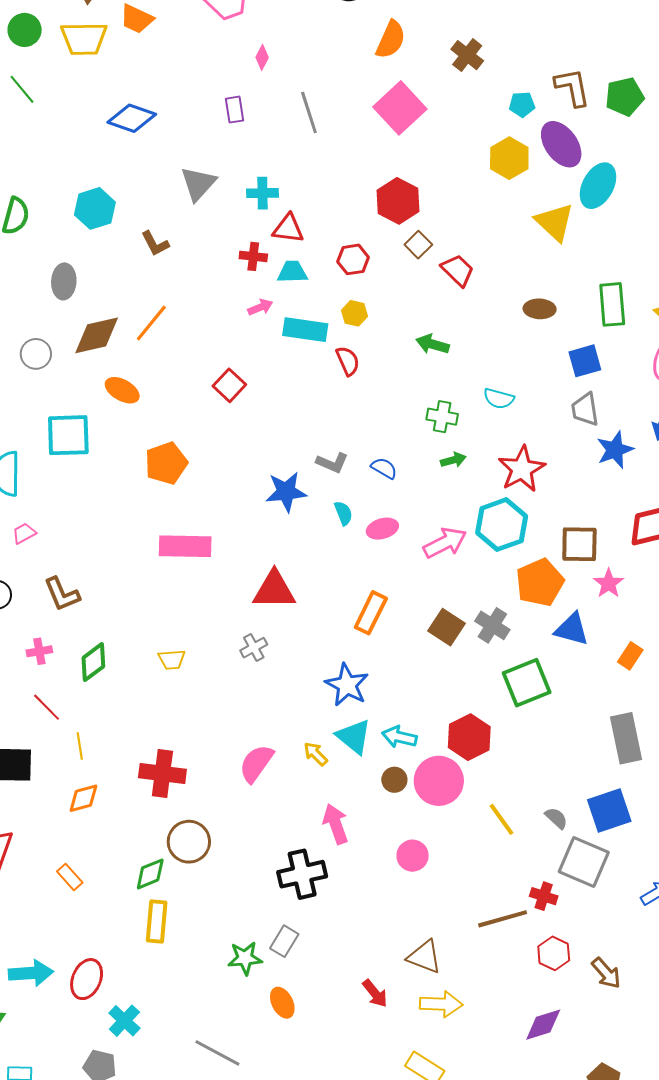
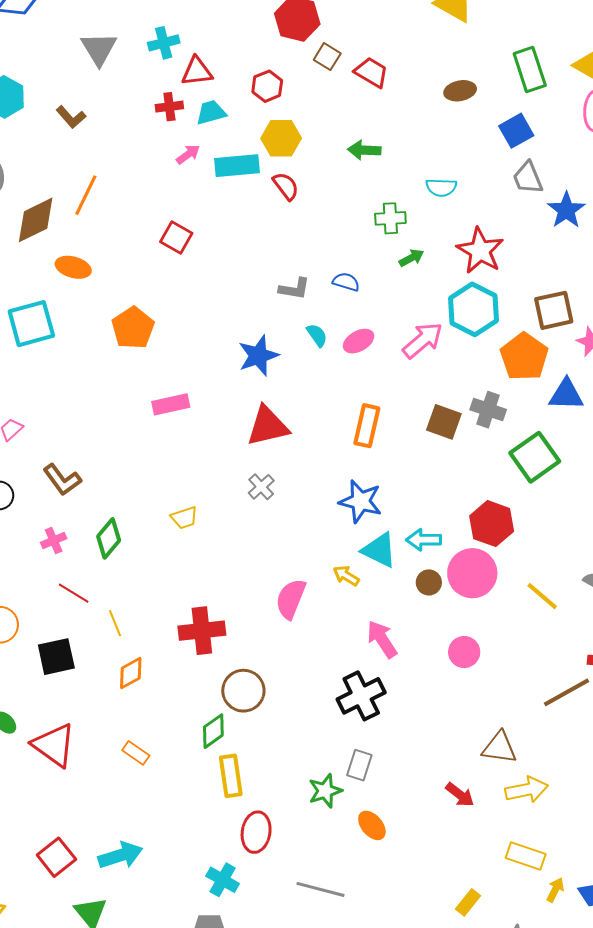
yellow hexagon: (354, 313) -> (281, 138), size x1.5
blue star: (286, 492) -> (258, 356), moved
pink rectangle: (185, 546) -> (171, 404), size x0.7
red ellipse: (87, 979) -> (256, 832), moved

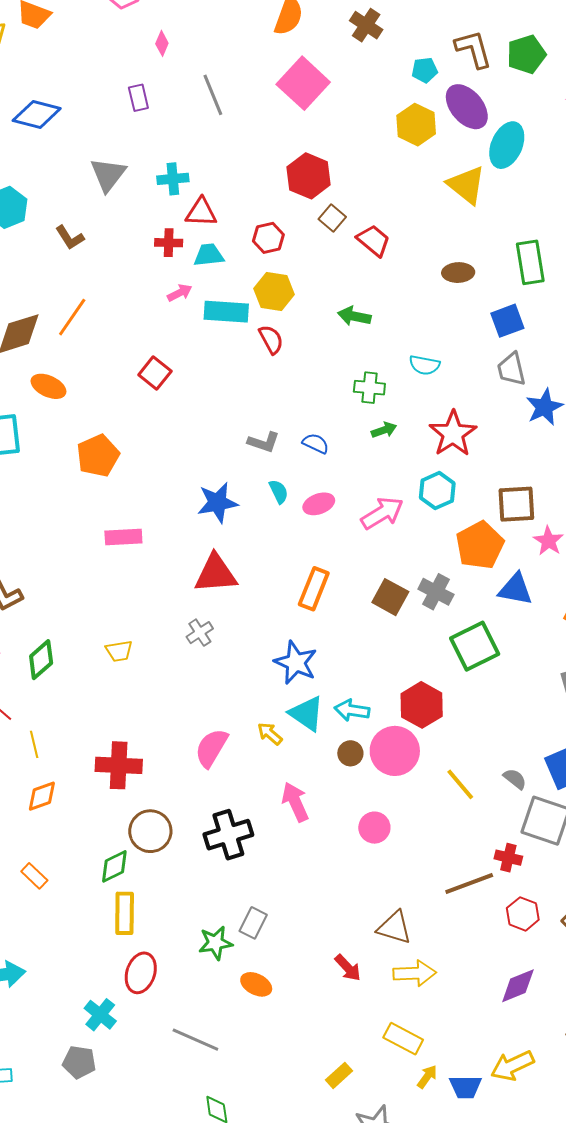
cyan hexagon: (473, 309) -> (437, 491), size x0.7
black cross: (361, 696) -> (228, 835), moved
orange ellipse: (372, 825) -> (256, 984), turned -32

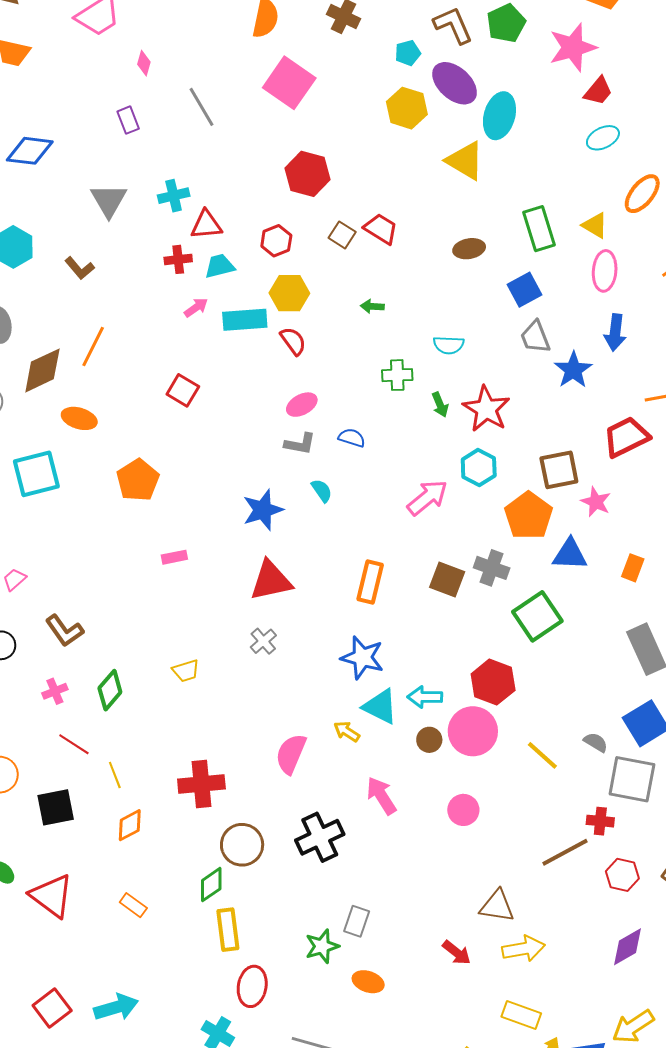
brown square: (332, 218) -> (342, 235), moved
green arrow: (354, 316) -> (372, 306), size x0.7
green arrow: (384, 430) -> (440, 405), moved, turned 95
pink ellipse: (319, 504) -> (302, 405), moved
pink rectangle: (123, 537) -> (174, 557), size x0.7

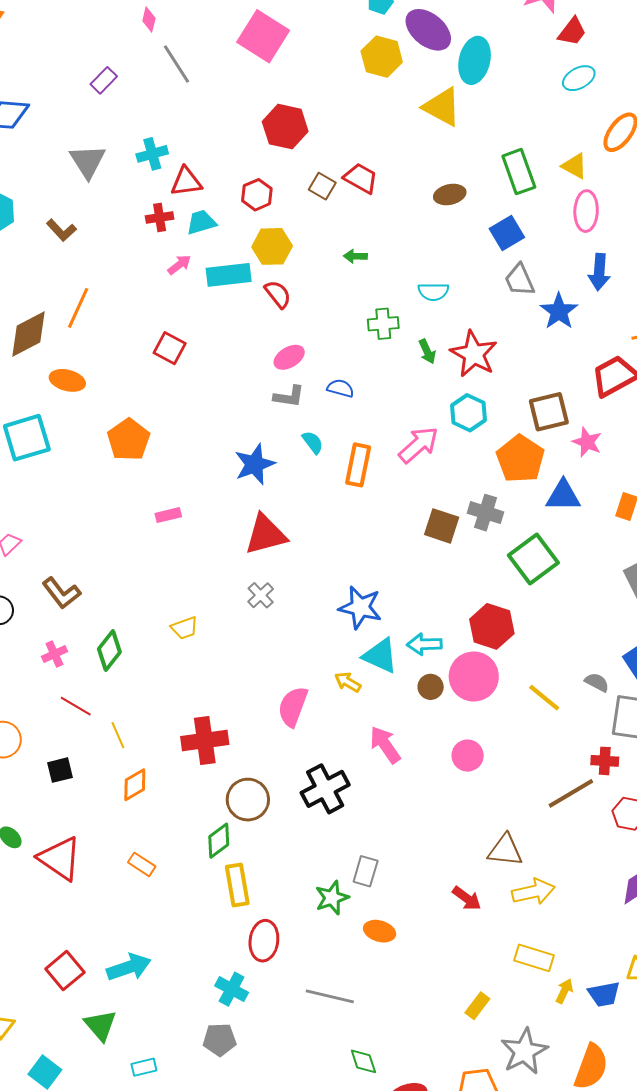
pink diamond: (144, 63) -> (149, 20), moved
purple rectangle: (128, 120) -> (104, 80), turned 68
orange rectangle: (370, 582) -> (358, 465), moved
black square: (56, 807) -> (60, 770), size x0.7

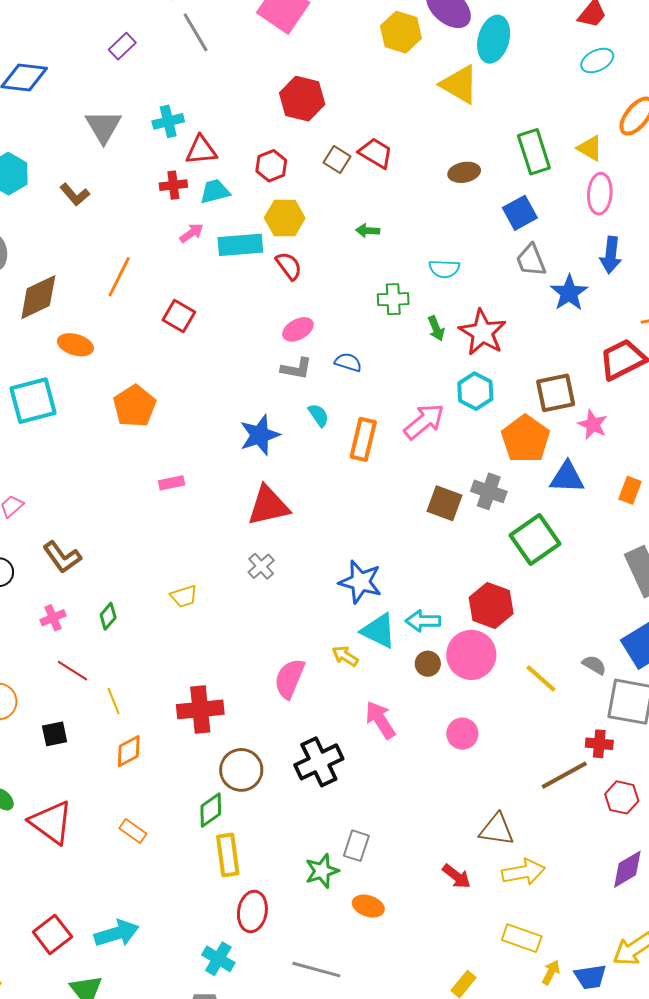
orange line: (78, 308) -> (119, 277), moved
green diamond: (109, 651) -> (108, 616), size x0.7

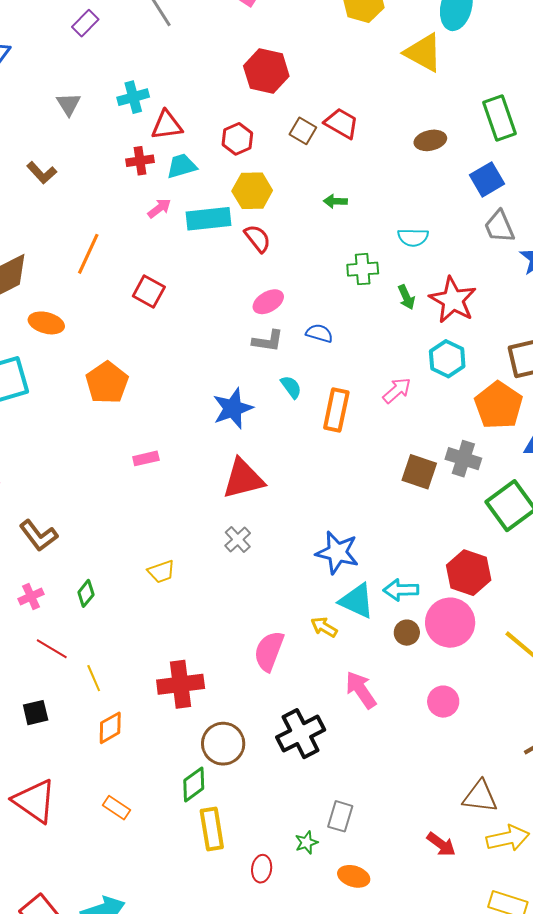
gray triangle: (103, 126) -> (69, 104), size x0.7
pink arrow: (424, 421) -> (397, 390), size x0.7
green star: (322, 871) -> (306, 842), size x0.7
red ellipse: (252, 912) -> (262, 869), moved, size x0.7

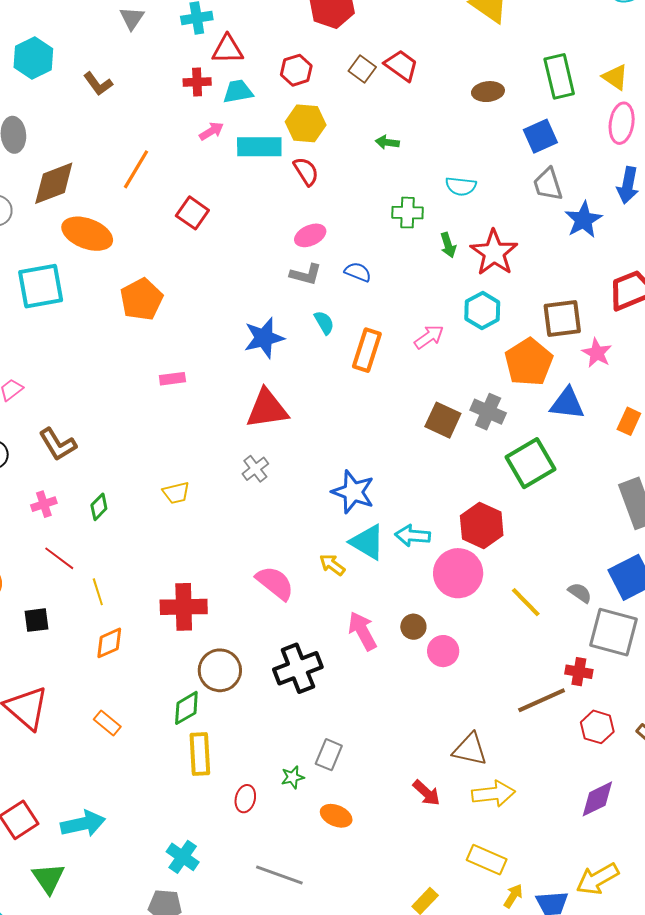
orange ellipse: (46, 323) -> (87, 234), size x1.4
brown circle: (407, 633) -> (413, 627), moved
pink semicircle: (269, 651) -> (275, 583), turned 102

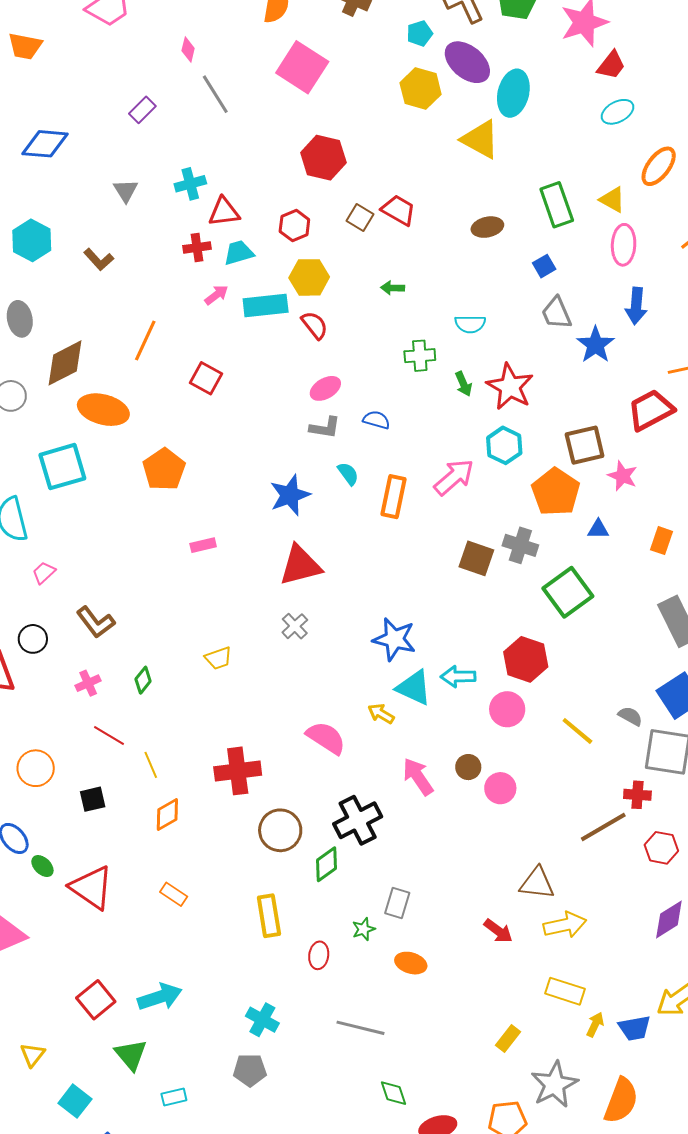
blue square: (540, 136) -> (544, 266), size x0.7
pink arrow: (429, 337) -> (454, 477), size x1.4
blue triangle: (567, 404) -> (598, 529), size x0.6
pink circle: (458, 573) -> (507, 709), size x0.7
green diamond: (186, 708) -> (326, 864), moved

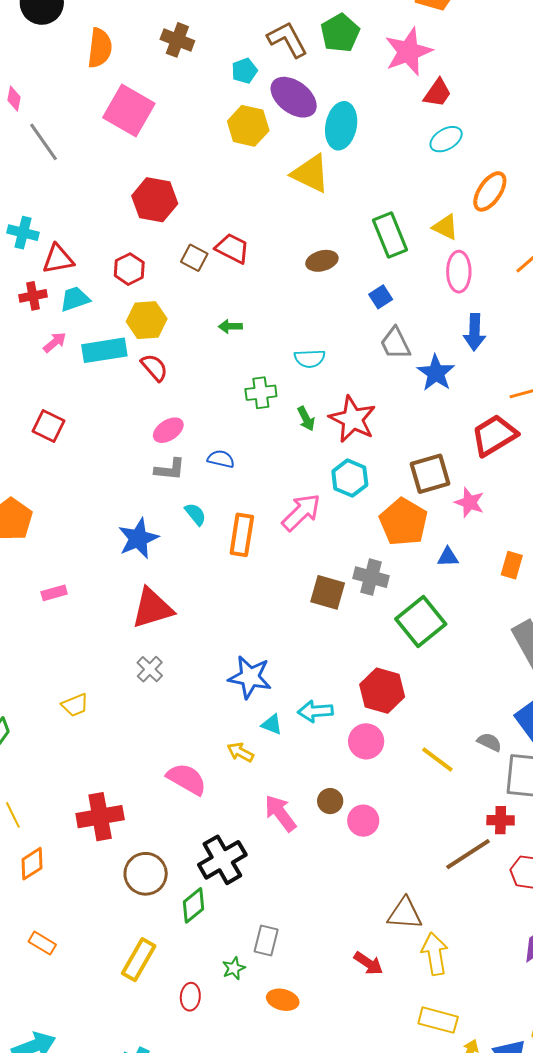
cyan cross: (190, 184) -> (23, 233), turned 32
cyan triangle: (414, 688) -> (272, 725), size x0.6
yellow rectangle: (269, 916) -> (139, 960), turned 42
yellow arrow: (565, 925) -> (435, 954), turned -84

